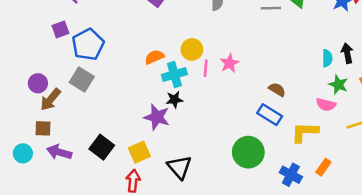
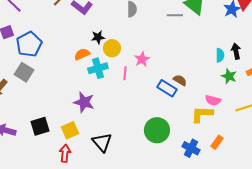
pink line: (206, 68) -> (125, 73), moved
black star: (174, 100) -> (98, 37), moved
pink semicircle: (326, 105) -> (213, 100), moved
blue rectangle: (270, 115) -> (167, 88), moved
black square: (102, 147) -> (40, 126), turned 36

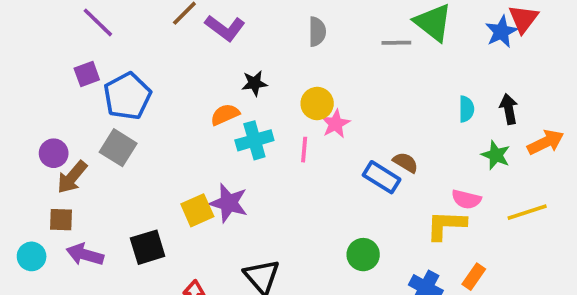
yellow circle: (112, 48) -> (317, 103), moved
cyan semicircle: (220, 55) -> (466, 109), moved
yellow square: (70, 130) -> (197, 210), moved
green circle: (157, 130) -> (363, 255), size x0.7

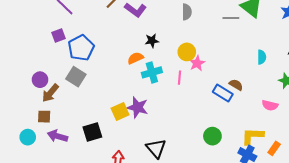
cyan semicircle: (466, 109) -> (262, 57), moved
yellow L-shape: (446, 225) -> (252, 136), moved

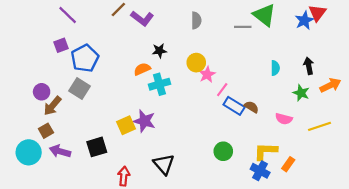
pink line: (180, 78) -> (222, 90), moved, turned 32
brown semicircle: (236, 85) -> (251, 107), moved
brown square: (44, 117) -> (46, 131), turned -32
cyan circle: (28, 137) -> (29, 152), size x1.5

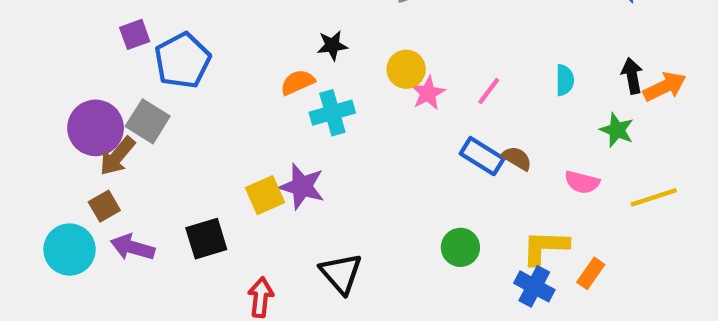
orange arrow: (330, 85) -> (665, 87), moved
gray square: (79, 89) -> (148, 121), moved
pink line: (222, 90) -> (489, 91), moved
purple circle: (42, 92) -> (96, 128), size x1.6

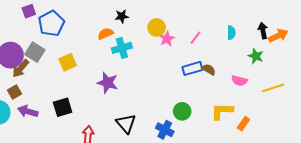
blue rectangle: (482, 156) -> (192, 68), turned -48
yellow square: (265, 195) -> (68, 62), moved
blue cross: (534, 286) -> (165, 130), moved

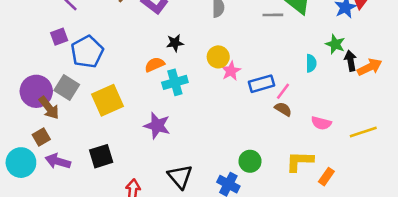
pink line: (195, 38) -> (283, 91), moved
green star: (256, 56) -> (335, 44), moved
yellow square: (68, 62) -> (107, 100), size x1.4
brown arrow: (21, 68) -> (49, 108), turned -78
blue rectangle: (192, 68) -> (261, 84), moved

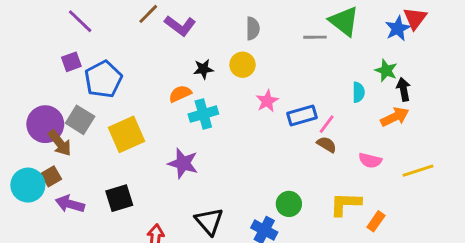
yellow circle: (218, 57) -> (243, 65), moved
orange arrow: (370, 67) -> (395, 117), moved
cyan circle: (21, 163) -> (28, 185), moved

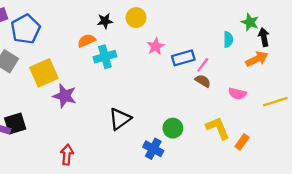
purple star: (183, 163) -> (65, 96), moved
black square: (119, 198) -> (15, 123), moved
yellow L-shape: (345, 204) -> (218, 128), turned 65
black triangle: (209, 221) -> (120, 119), moved, turned 35

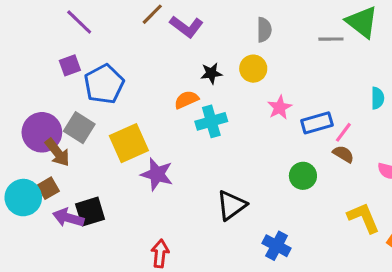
green circle: (173, 128) -> (303, 176), moved

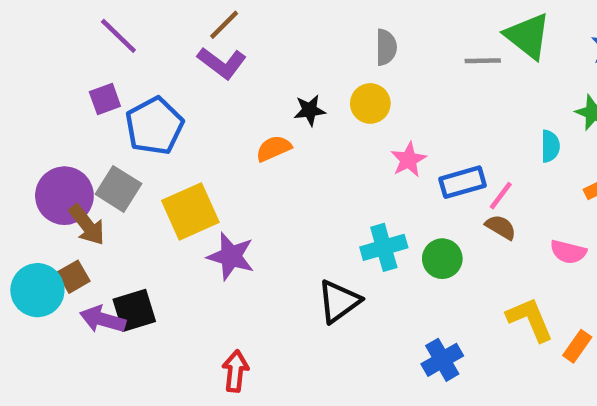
purple L-shape: (186, 27) -> (222, 63), moved
cyan cross: (211, 121) -> (384, 247), moved
blue cross: (277, 246) -> (442, 360), moved, turned 32

